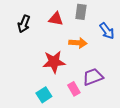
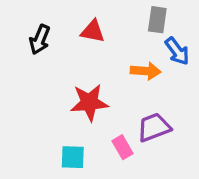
gray rectangle: (81, 12) -> (157, 20), moved
orange arrow: (78, 43) -> (146, 71), moved
cyan square: (44, 95) -> (73, 157), turned 35

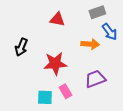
gray rectangle: (157, 20) -> (97, 12), turned 63
black arrow: (40, 40) -> (21, 47), moved
pink rectangle: (123, 147) -> (65, 91), moved

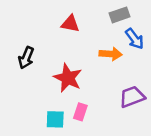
red star: (55, 64) -> (68, 78), turned 30
purple trapezoid: (95, 79) -> (132, 97), moved
pink rectangle: (65, 91) -> (80, 112), turned 48

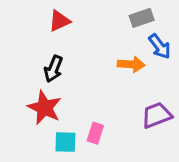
red triangle: (70, 24) -> (59, 21), moved, turned -36
black arrow: (26, 58) -> (53, 69), moved
red star: (68, 78) -> (44, 108), moved

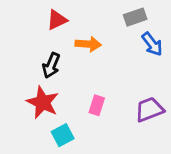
orange arrow: (131, 64) -> (88, 44), moved
pink rectangle: (95, 133) -> (97, 105), moved
cyan square: (65, 142) -> (63, 135), turned -30

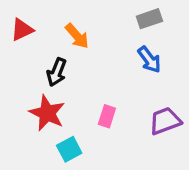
red triangle: (57, 20) -> (22, 30), moved
orange arrow: (88, 44) -> (77, 36), moved, turned 45
blue arrow: (152, 44) -> (149, 60), moved

